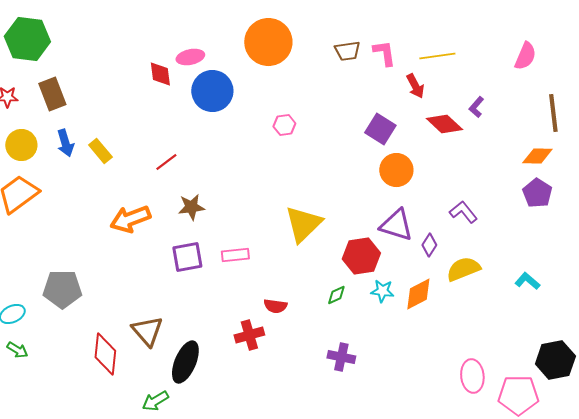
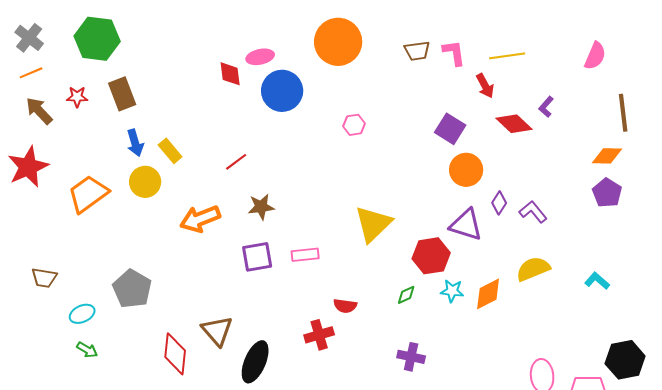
yellow circle: (21, 145) -> (145, 182), moved
purple diamond: (429, 245) -> (499, 203), moved
gray pentagon: (62, 289) -> (132, 289), turned 30

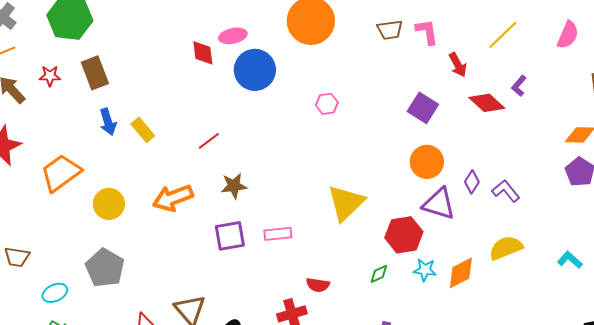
yellow line: (507, 56) -> (503, 35), moved, turned -36
orange circle: (466, 170) -> (427, 162), moved
yellow circle: (145, 182) -> (109, 204), moved

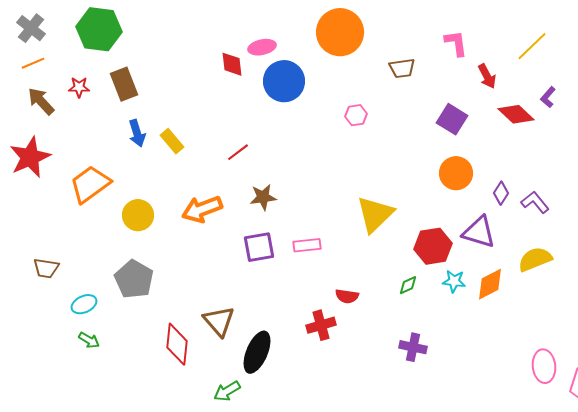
brown trapezoid: (390, 30) -> (402, 68), moved
purple triangle: (439, 204) -> (479, 232), moved

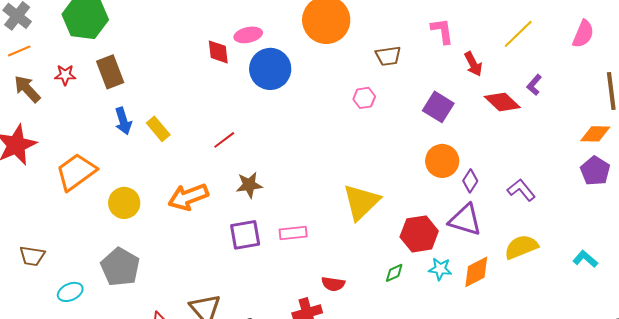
pink hexagon: (356, 115) -> (364, 98), moved
purple diamond: (501, 193) -> (470, 181), moved

